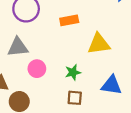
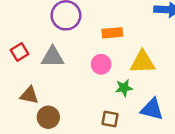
pink circle: (37, 69) -> (101, 64), moved
green star: (73, 72) -> (124, 88), moved

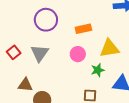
gray triangle: (53, 57) -> (40, 53), turned -48

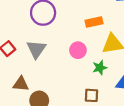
orange rectangle: (83, 29) -> (94, 22), moved

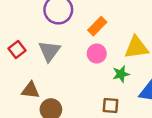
orange rectangle: (94, 22) -> (97, 26), moved, turned -35

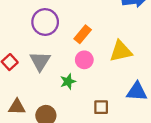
green star: (121, 74) -> (68, 81), moved
brown triangle: (30, 90) -> (17, 107), moved

